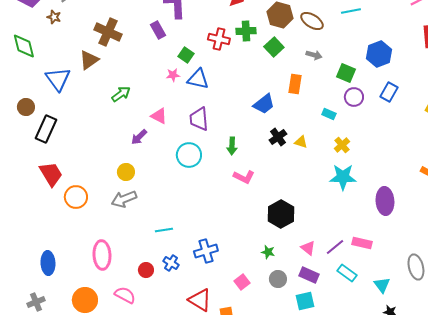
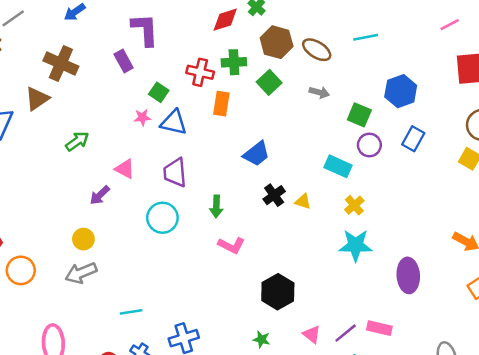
orange rectangle: (295, 84) -> (221, 104), moved
cyan rectangle: (329, 114) -> (338, 166), size x1.5

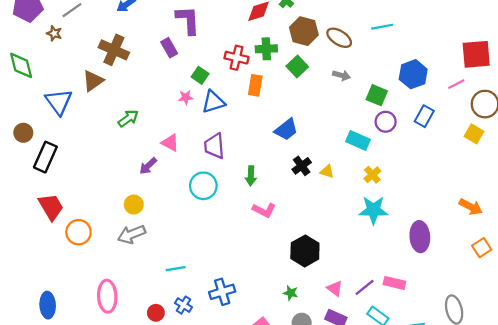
pink line: (450, 25) -> (456, 84), moved
blue triangle: (174, 122) -> (213, 102), turned -30

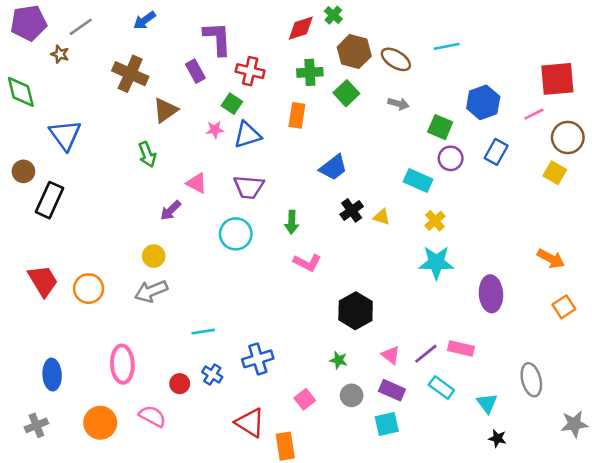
red cross: (236, 58) -> (250, 71), moved
brown triangle: (93, 81) -> (165, 110), moved
green arrow: (128, 118) -> (147, 154), turned 105
purple trapezoid: (214, 146) -> (249, 187), turned -80
red trapezoid: (51, 207) -> (43, 281), moved

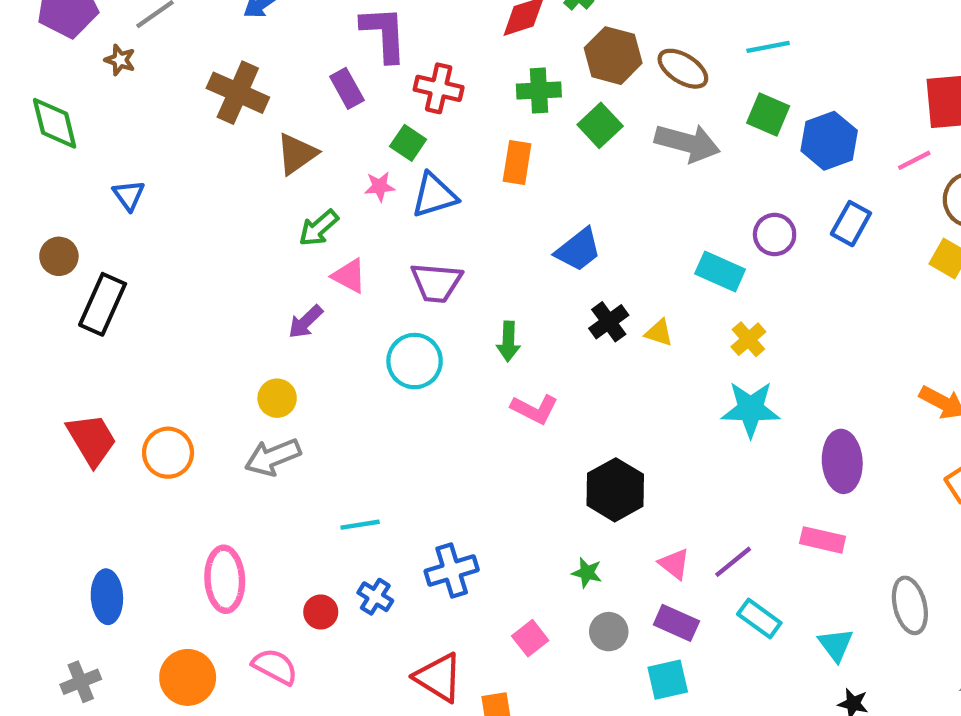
gray arrow: (398, 104) -> (687, 143), size x1.8
green square: (440, 127) -> (768, 114), moved
blue triangle: (65, 135) -> (129, 195), size x0.6
green arrow: (147, 154) -> (319, 228), moved, turned 70
pink rectangle: (461, 348) -> (823, 540), moved

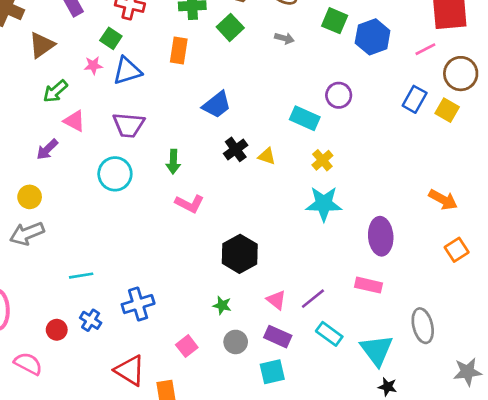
gray arrow: (687, 143) -> (284, 38), size x0.5
blue rectangle: (851, 224) -> (415, 99), moved
cyan triangle: (836, 645) -> (377, 350), size x1.5

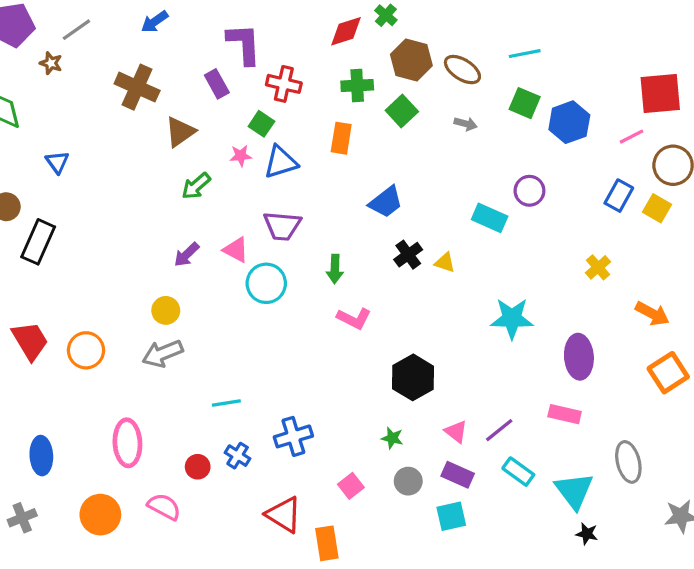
pink triangle: (74, 121) -> (236, 250), moved
yellow cross: (322, 160) -> (598, 267), moved
orange square: (457, 250) -> (668, 373), size x1.4

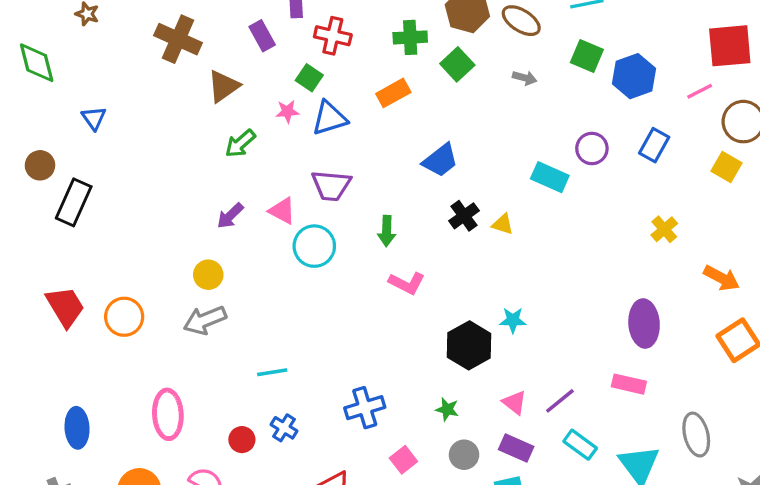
orange rectangle: (341, 138) -> (393, 93), turned 52
blue rectangle: (619, 196) -> (654, 145), moved
cyan star: (512, 318) -> (513, 320), moved, size x0.6
blue cross: (293, 436) -> (365, 408), moved

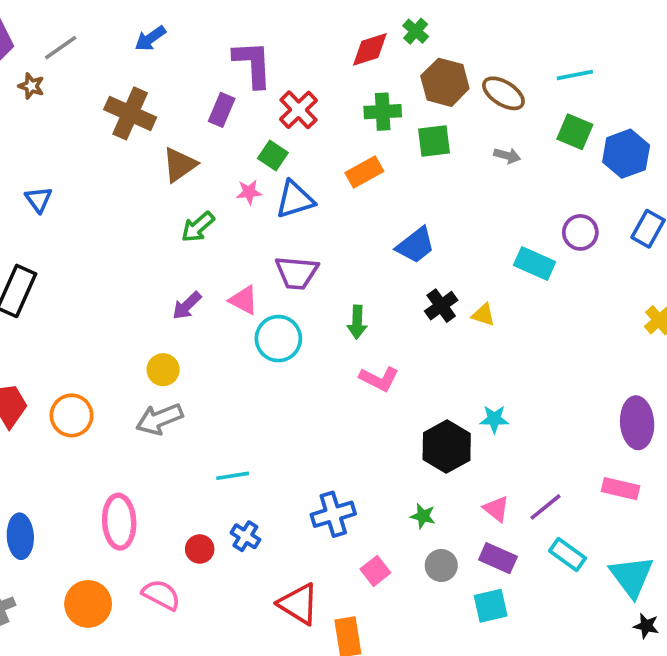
purple rectangle: (262, 36) -> (222, 110), turned 52
red cross: (333, 36) -> (298, 110), turned 33
green square: (457, 64) -> (434, 141), turned 36

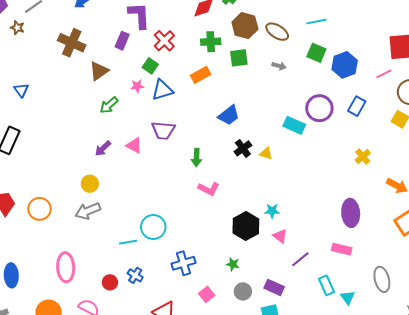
purple circle: (580, 232) -> (319, 108), size x1.4
cyan circle: (278, 339) -> (153, 227), moved
pink triangle: (496, 509) -> (280, 236), moved
cyan rectangle: (568, 555) -> (326, 285), moved, turned 30
cyan triangle: (632, 576) -> (348, 297), size x0.6

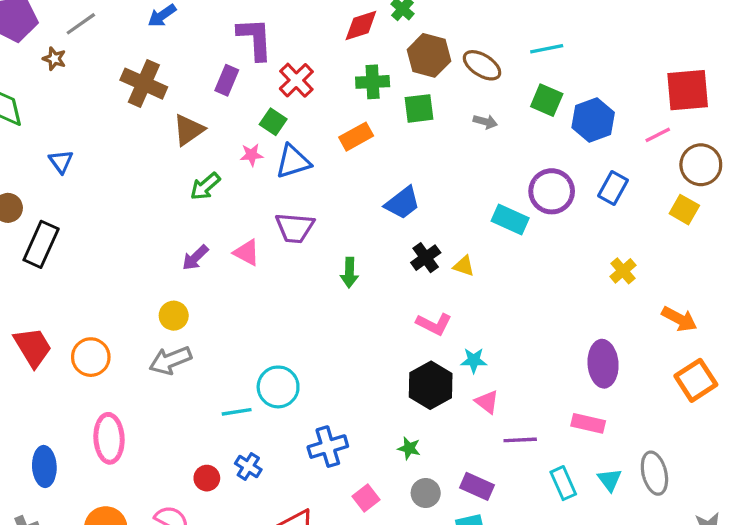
pink L-shape: (209, 189) -> (434, 324), moved
purple line: (300, 259) -> (520, 440), turned 36
pink ellipse: (66, 267) -> (109, 438), moved
cyan triangle: (348, 297) -> (610, 480), moved

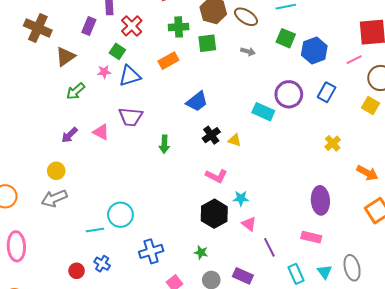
purple line: (520, 440) -> (269, 247), turned 66

